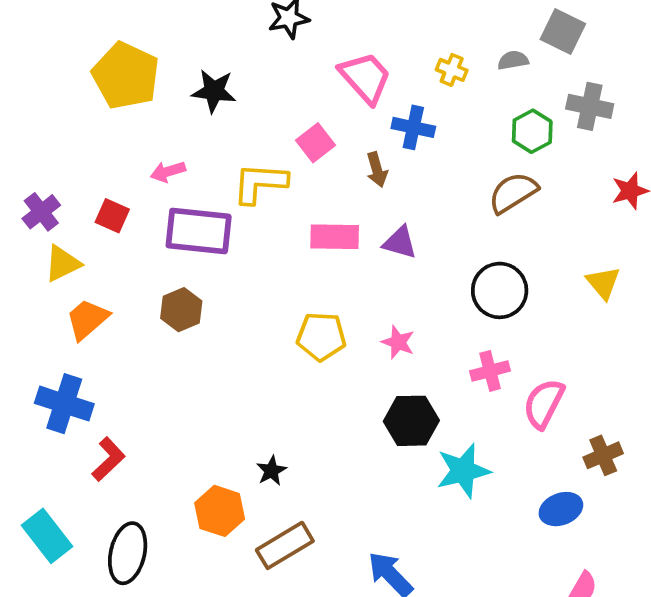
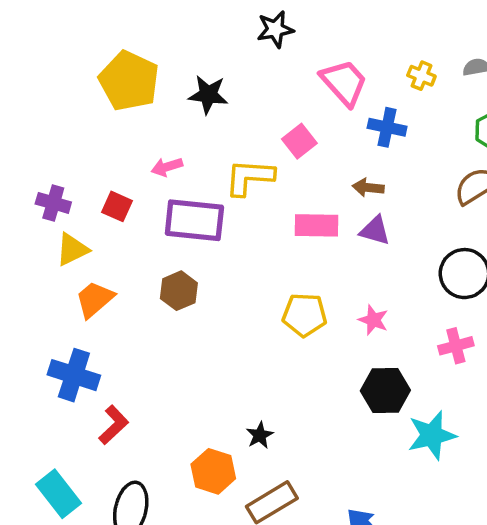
brown arrow: (377, 170) -> (368, 188), moved, turned 112
purple cross: (41, 212) -> (53, 203), turned -36

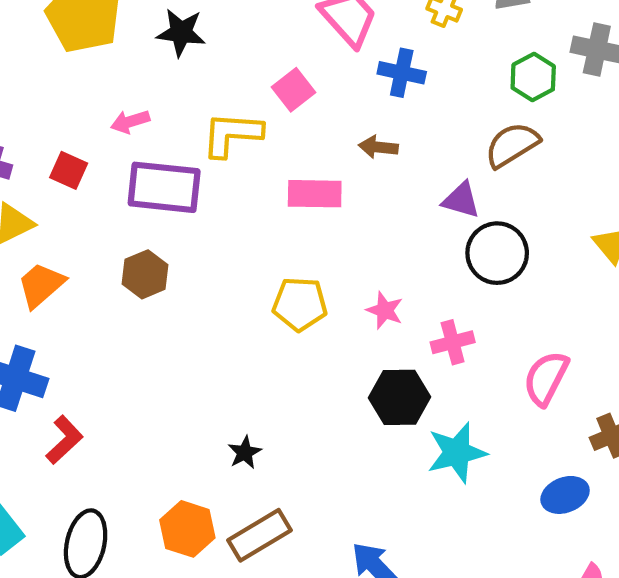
purple triangle: (375, 231) -> (461, 200), moved
pink cross: (456, 346) -> (453, 342), moved
orange hexagon: (213, 471) -> (187, 529), moved

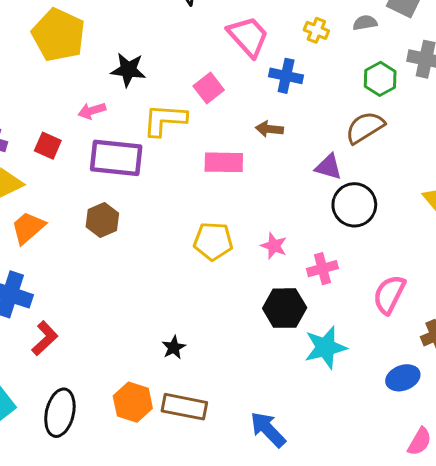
black star: (181, 32) -> (128, 70), moved
brown rectangle: (260, 535) -> (184, 407), turned 42

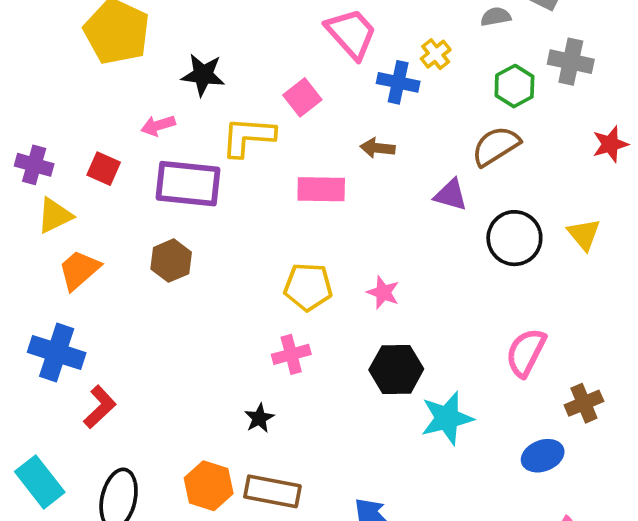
yellow cross: (316, 30) -> (436, 54), moved, turned 30
black circle: (354, 205) -> (514, 238), moved
pink cross: (322, 269) -> (291, 354), moved

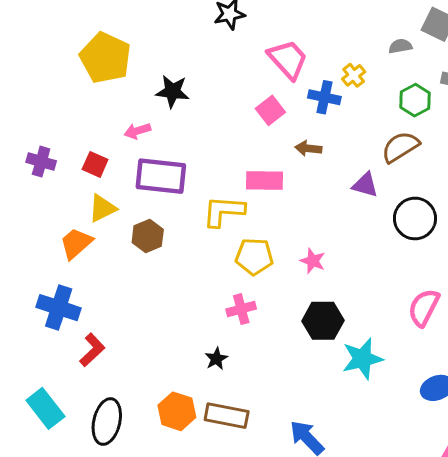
pink square: (302, 97) -> (270, 110), moved
yellow L-shape: (248, 137) -> (224, 211), moved
yellow triangle: (55, 216) -> (102, 208), moved

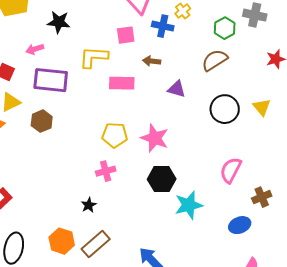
pink square: (270, 110) -> (126, 35), turned 30
purple triangle: (365, 185) -> (177, 89), moved
yellow L-shape: (224, 211) -> (94, 57), moved
pink star: (313, 261) -> (155, 138), size x1.6
brown rectangle: (227, 416) -> (96, 244), turned -52

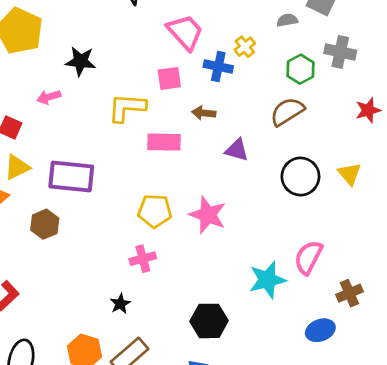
purple rectangle: (51, 80) -> (71, 176), moved
brown hexagon: (42, 121) -> (45, 224), moved
black hexagon: (162, 179) -> (209, 321), moved
cyan star: (189, 205) -> (267, 280), moved

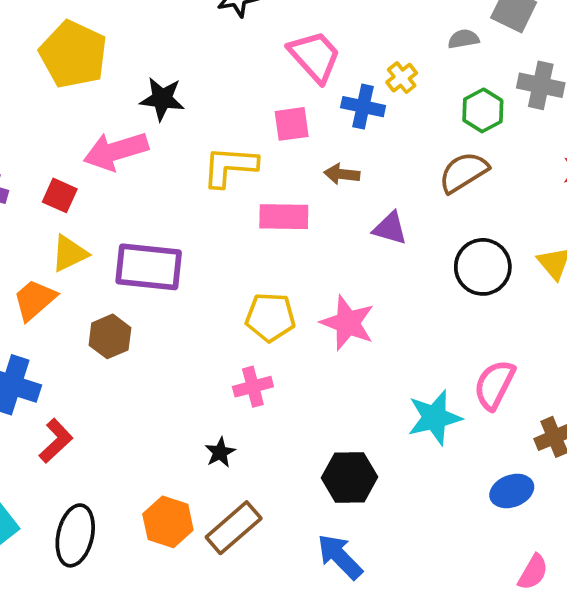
pink arrow: (49, 97) -> (116, 151), size x1.8

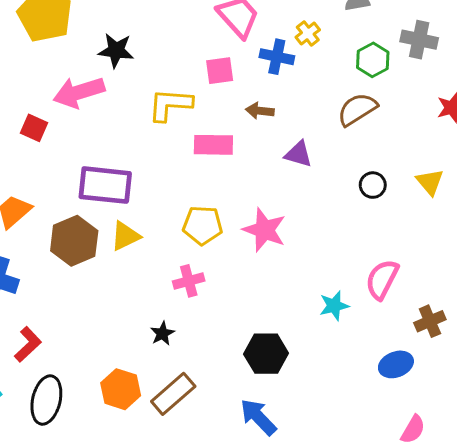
yellow triangle: (69, 253) -> (125, 236), moved
black circle: (483, 267) -> (373, 185), size x0.6
brown hexagon: (110, 336) -> (74, 241), size x1.4
cyan star: (435, 418) -> (334, 306), size x0.7
red L-shape: (56, 441) -> (28, 344), moved

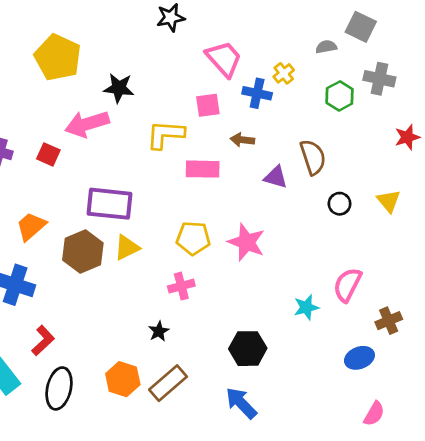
brown semicircle: (357, 109) -> (313, 157), moved, turned 104

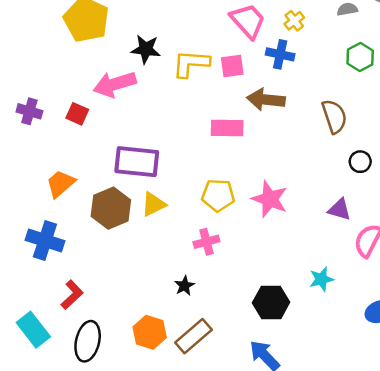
yellow cross: (284, 73) -> (294, 21), moved
yellow L-shape: (165, 135) -> (191, 63), moved
brown arrow: (242, 140) -> (266, 100), size x1.6
purple triangle: (276, 177) -> (340, 209), moved
cyan star: (306, 307) -> (321, 279), moved

